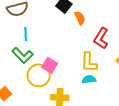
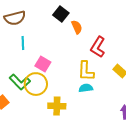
green L-shape: (23, 55) -> (20, 82), moved
pink square: (50, 65) -> (43, 64), moved

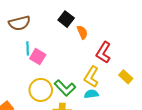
pink square: (43, 64) -> (38, 57), moved
yellow L-shape: (86, 71) -> (91, 77), turned 30
green L-shape: (20, 82) -> (65, 88), moved

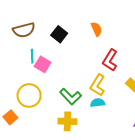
black square: (66, 19) -> (59, 34), moved
orange semicircle: (82, 32) -> (97, 29), moved
yellow circle: (41, 90) -> (29, 95), moved

